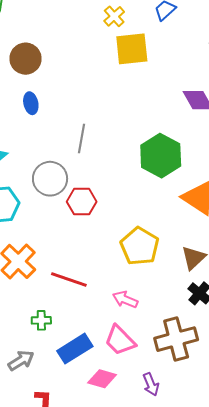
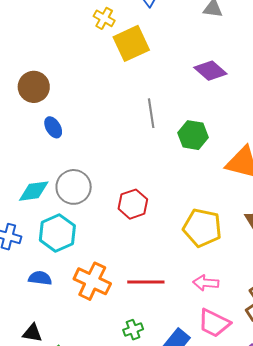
gray line: (81, 139) -> (151, 113), moved
green hexagon: (161, 156) -> (193, 135), size x0.7
gray circle: (50, 179) -> (74, 187), moved

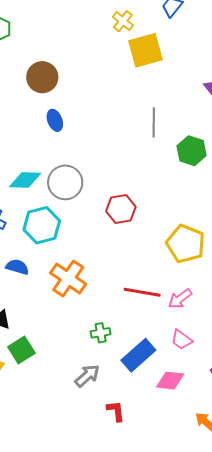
red line: (146, 282) -> (142, 292), moved
pink arrow: (206, 283) -> (180, 299), turned -50
pink trapezoid: (214, 323) -> (182, 340), size x0.7

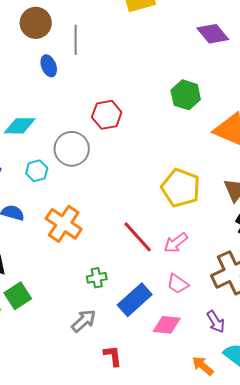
gray line: (154, 122) -> (76, 40), moved
gray circle: (65, 182) -> (72, 149), moved
red hexagon: (121, 209) -> (107, 115), moved
cyan hexagon: (42, 225) -> (37, 171), size x0.6
red line: (142, 292) -> (138, 237), turned 39

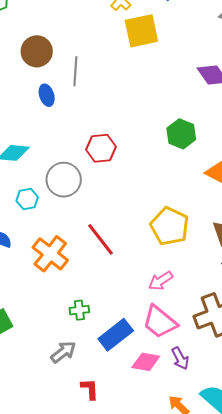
red line: (138, 237) -> (100, 239), moved
pink trapezoid: (178, 284) -> (160, 322), size x1.6
purple arrow: (216, 322) -> (180, 358), moved

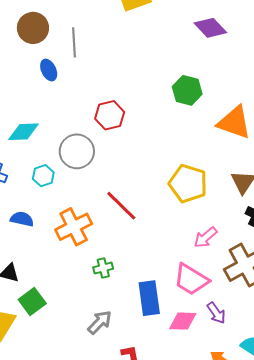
orange cross: (50, 254) -> (74, 227), turned 33
pink arrow: (161, 281) -> (205, 238), moved
green cross: (79, 310) -> (103, 268), moved
blue rectangle: (116, 335) -> (149, 298), turned -52

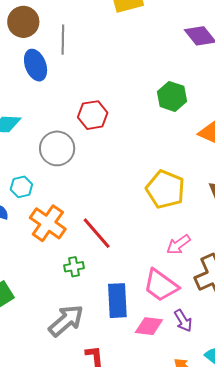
blue ellipse: (49, 70) -> (36, 65), size x1.4
cyan hexagon: (43, 176) -> (21, 187), moved
red line: (121, 206) -> (97, 233), moved
orange cross: (74, 227) -> (48, 223), turned -33
gray arrow: (100, 322) -> (66, 321), size x1.4

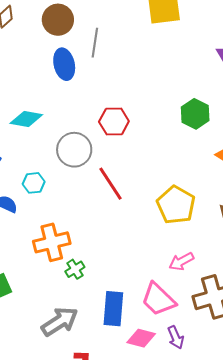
orange cross: (48, 223) -> (52, 242), moved, turned 33
red line: (97, 233) -> (110, 184), moved
green cross: (74, 267) -> (75, 269), turned -30

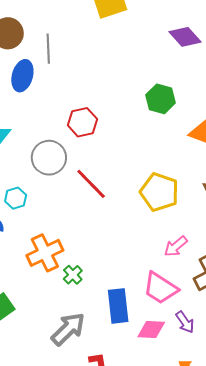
blue ellipse: (64, 64) -> (22, 76), turned 40

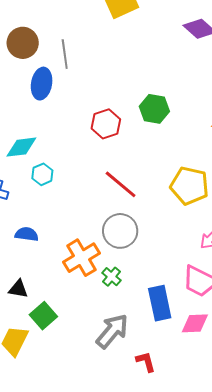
green hexagon: (161, 99) -> (154, 109), moved
gray circle: (49, 158) -> (120, 231), moved
cyan hexagon: (16, 198) -> (42, 174), moved

